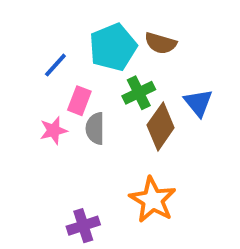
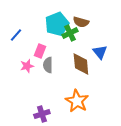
blue line: (55, 65) -> (16, 35), moved
green cross: (139, 93) -> (70, 33), moved
brown diamond: (161, 126) -> (81, 64), turned -40

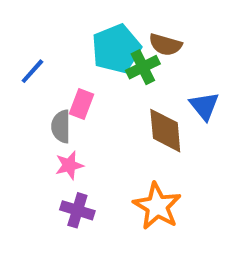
gray semicircle: (48, 65) -> (61, 126), moved
pink star: (27, 66) -> (69, 165), moved
purple cross: (42, 114) -> (77, 210), moved, turned 35

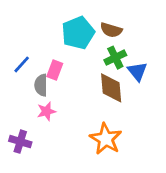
green cross: (143, 67) -> (115, 58), moved
blue line: (32, 71) -> (22, 64), moved
purple cross: (77, 210) -> (20, 142), moved

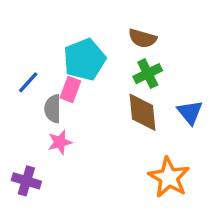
cyan pentagon: (78, 33) -> (84, 59), moved
blue triangle: (137, 71) -> (190, 112), moved
orange star: (106, 139) -> (169, 177), moved

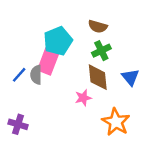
blue line: (28, 82) -> (19, 75), moved
pink rectangle: (70, 89) -> (48, 62), size x1.5
pink star: (60, 142) -> (83, 98), moved

